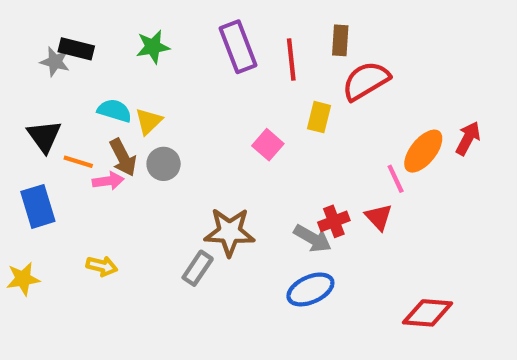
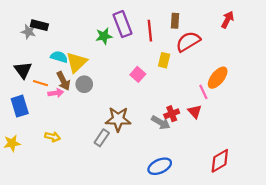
green star: (153, 47) -> (104, 36), moved
yellow triangle: (149, 121) -> (77, 62), size x1.5
red arrow: (468, 138) -> (227, 20), moved
blue ellipse: (310, 289) -> (160, 166), moved
red diamond: (428, 313) -> (220, 161), turned -35

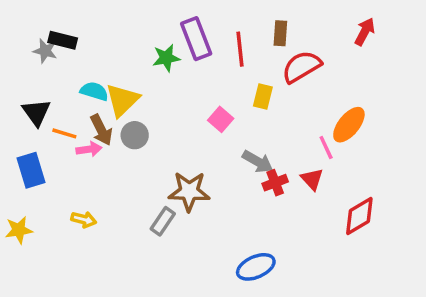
gray arrow: (161, 122) -> (258, 162), moved
red diamond: (220, 161) -> (359, 216), moved

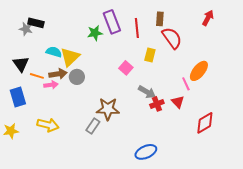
red semicircle: (301, 67) -> (172, 38), turned 85
brown arrow: (101, 130) -> (58, 74), turned -72
yellow arrow: (84, 219) -> (48, 125), size x1.5

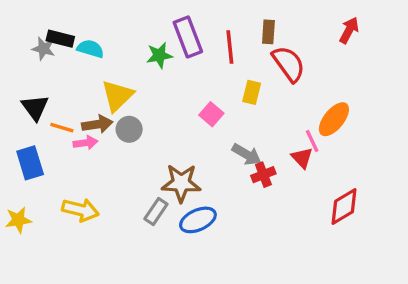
cyan semicircle: (54, 52) -> (90, 49), moved
red triangle: (178, 102) -> (302, 158), moved
blue ellipse: (146, 152) -> (198, 220), moved

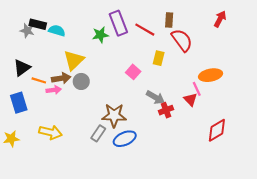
red line: (230, 47) -> (145, 30), turned -54
black triangle: (35, 107) -> (22, 68), turned 30
orange ellipse: (334, 119) -> (211, 75), turned 40

